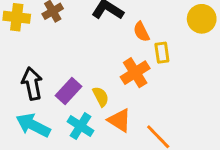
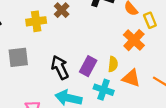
yellow semicircle: (101, 97) -> (113, 64), turned 48

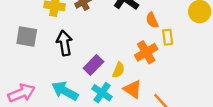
black arrow: (60, 67) -> (64, 43), moved

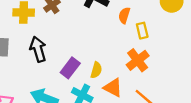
orange semicircle: (152, 20) -> (124, 15), turned 49
orange cross: (146, 52) -> (138, 60), moved

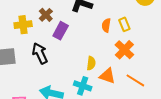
orange semicircle: (124, 15) -> (106, 25), moved
purple rectangle: (70, 68) -> (61, 31), moved

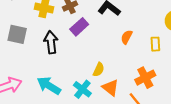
yellow rectangle: (124, 24) -> (155, 44), moved
orange cross: (124, 50) -> (145, 78), moved

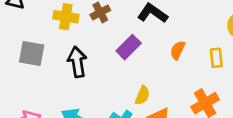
purple rectangle: (79, 27) -> (129, 47), moved

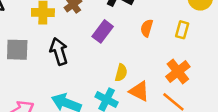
yellow rectangle: (216, 58) -> (182, 30), turned 30

